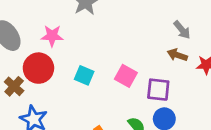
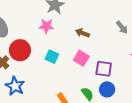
pink star: (52, 36) -> (46, 26), moved
brown arrow: (177, 55) -> (82, 33), moved

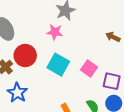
brown arrow: (82, 33) -> (113, 37), moved
cyan square: (52, 57) -> (58, 65), size x1.5

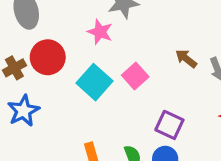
pink square: (89, 69) -> (135, 76), moved

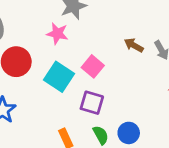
purple square: (169, 125) -> (92, 103), moved

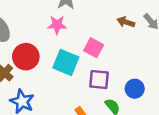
blue circle: (129, 133) -> (135, 89), moved

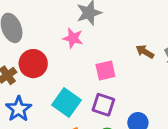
pink square: (94, 48) -> (105, 71), turned 36
cyan square: (66, 62) -> (67, 103), moved

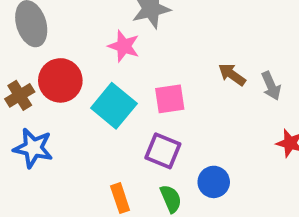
cyan square: (67, 103) -> (114, 106), moved
blue star: (19, 109) -> (33, 148), turned -30

